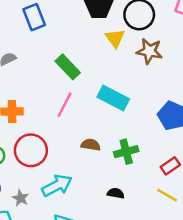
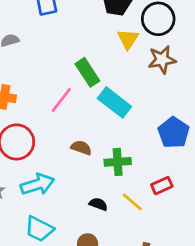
brown star: (149, 51) -> (162, 60), turned -30
green rectangle: (68, 67) -> (87, 72), moved
yellow line: (167, 195) -> (132, 202), moved

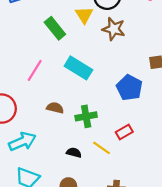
brown star: (162, 60) -> (114, 29), turned 30
green rectangle: (87, 72) -> (55, 28), moved

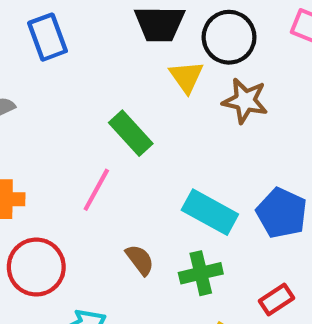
green rectangle: (55, 28) -> (131, 133), moved
cyan rectangle: (78, 68) -> (210, 212), moved
brown semicircle: (55, 108) -> (140, 260), turned 42

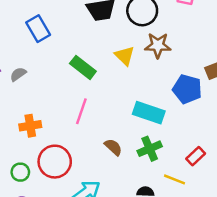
yellow triangle: (186, 77) -> (125, 56), moved
green rectangle: (131, 133) -> (83, 67), moved
blue pentagon: (282, 213) -> (187, 89), moved

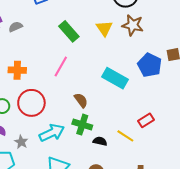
green cross: (150, 149) -> (82, 125), moved, turned 30

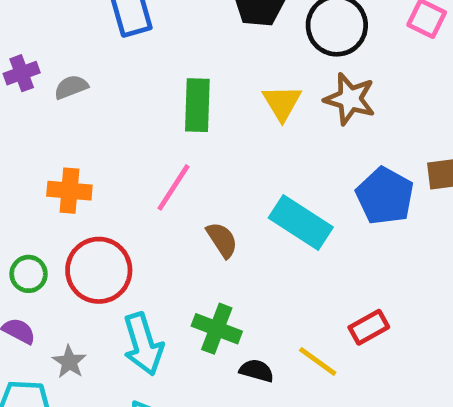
green rectangle: (69, 31) -> (197, 105), turned 40
brown semicircle: (81, 100) -> (222, 240), moved
cyan arrow: (52, 133) -> (143, 344), turned 95

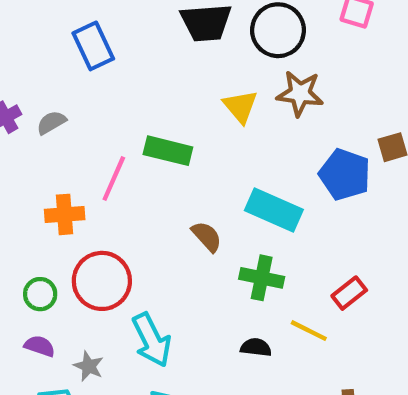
green rectangle: (197, 105) -> (168, 151), moved, turned -69
pink line: (173, 187) -> (114, 178), moved
green cross: (217, 329) -> (262, 278), moved

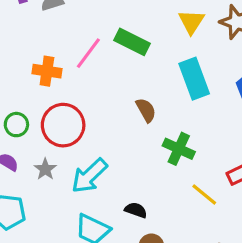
cyan rectangle: (274, 210) -> (194, 79), moved, turned 33
cyan arrow: (152, 340) -> (89, 176), turned 60
black semicircle: (256, 347) -> (136, 210), moved
gray star: (89, 366) -> (45, 169), moved

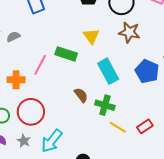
yellow triangle: (191, 22) -> (91, 36), moved
green cross: (179, 149) -> (105, 105), moved
yellow line: (204, 195) -> (118, 127), moved

